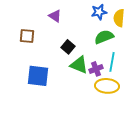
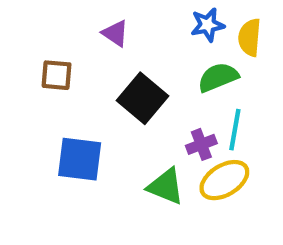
black square: (68, 47) -> (143, 98), size x1.6
green triangle: (79, 65) -> (166, 186), moved
yellow ellipse: (107, 86) -> (224, 180), turned -35

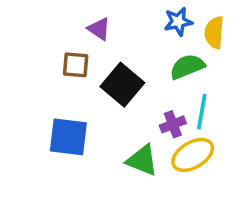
brown square: (57, 75) -> (76, 65), moved

